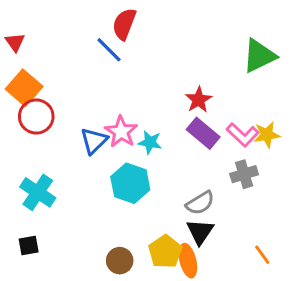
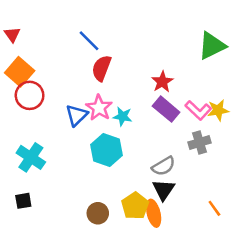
red semicircle: (124, 24) -> (102, 68), moved

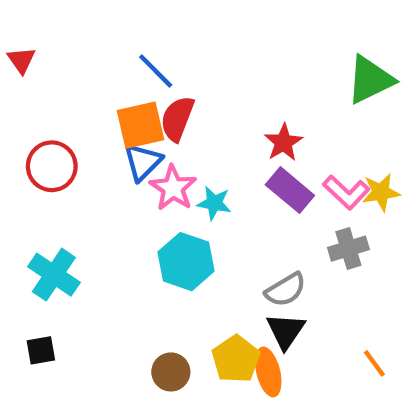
orange square: (20, 72) -> (141, 125), moved, turned 36
blue triangle: (77, 115) -> (143, 162), moved

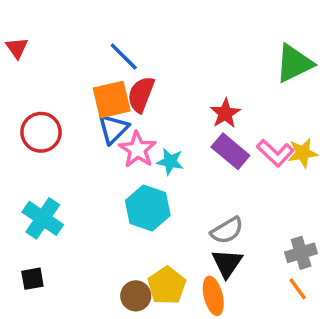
gray cross: (348, 249) -> (301, 253), moved
yellow pentagon: (236, 359) -> (167, 286), moved

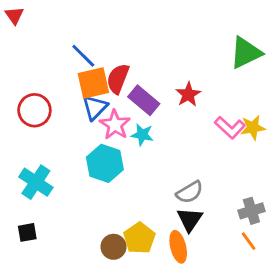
red triangle: (17, 48) -> (14, 15), moved
blue line: (124, 57) -> (83, 56), moved
purple rectangle: (230, 151) -> (144, 100), moved
cyan hexagon: (148, 208) -> (105, 163), moved

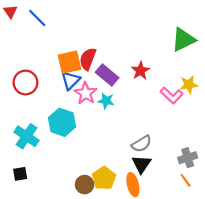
blue line: (83, 56) -> (37, 18), moved
yellow star: (253, 128) -> (189, 85), moved
cyan hexagon: (105, 163) -> (62, 122), moved

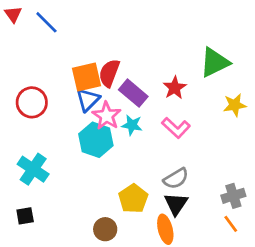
green triangle: (183, 40) -> (215, 62), moved
pink L-shape: (172, 95) -> (176, 128), moved
cyan hexagon: (62, 122) -> (96, 140), moved
yellow pentagon: (104, 178) -> (133, 199), moved

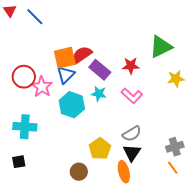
red semicircle: (109, 73) -> (82, 55), turned 35
red star: (175, 88) -> (131, 66), turned 30
pink star: (107, 116) -> (42, 87), moved
cyan cross: (33, 169) -> (25, 127), turned -30

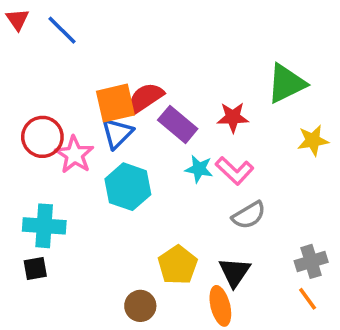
cyan star: (99, 94) -> (199, 169), moved
gray semicircle: (132, 134) -> (249, 215), moved
black square: (19, 162) -> (35, 269), moved

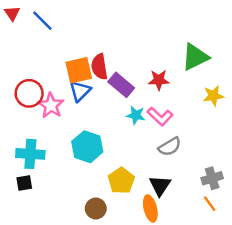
red semicircle: (146, 98) -> (99, 67), turned -65
cyan hexagon: (128, 187) -> (87, 147), moved

